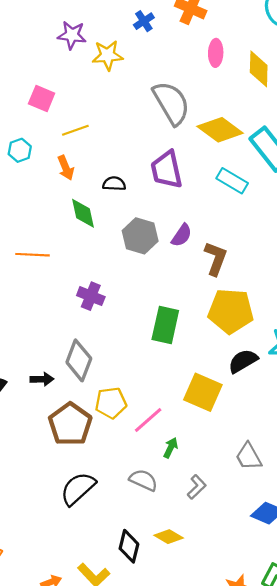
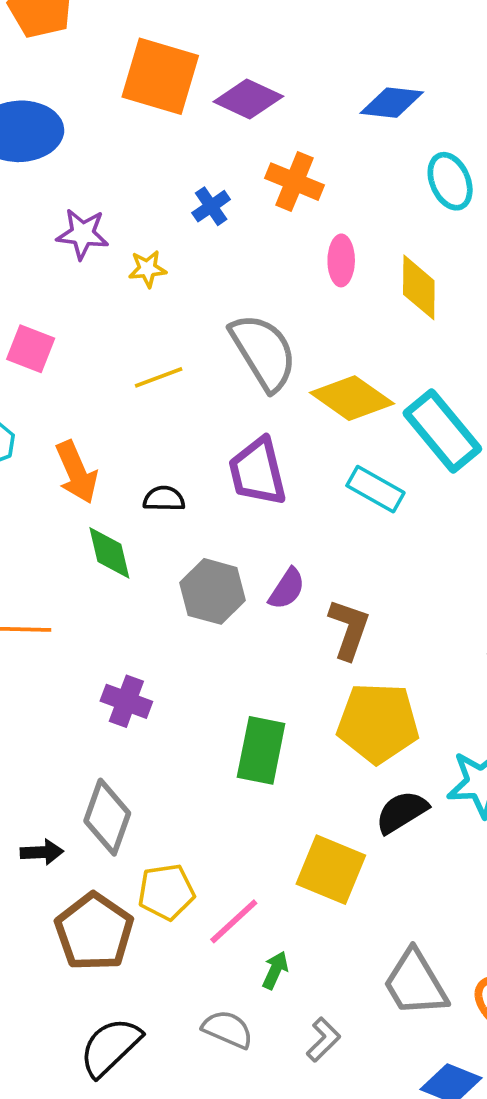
yellow star: (108, 55) -> (147, 269), size x0.7
yellow line: (75, 130) -> (159, 377), moved
orange arrow: (66, 168) -> (77, 472), size x1.4
gray trapezoid: (249, 457) -> (415, 983), size x1.4

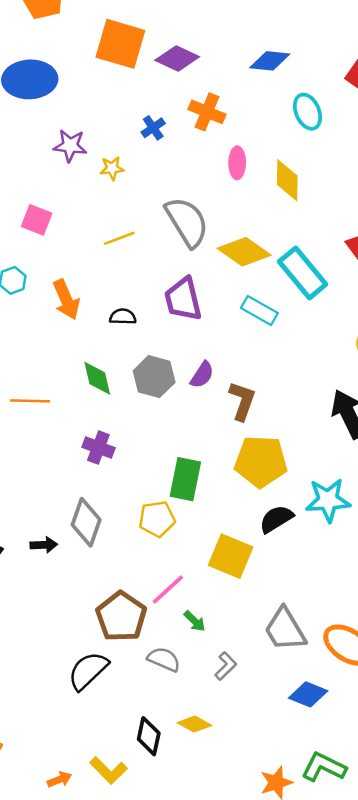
green diamond: (109, 553) -> (97, 378), moved
yellow pentagon: (166, 892) -> (157, 519), moved
brown pentagon: (94, 932) -> (121, 617), moved
green arrow: (275, 970) -> (195, 621), turned 110

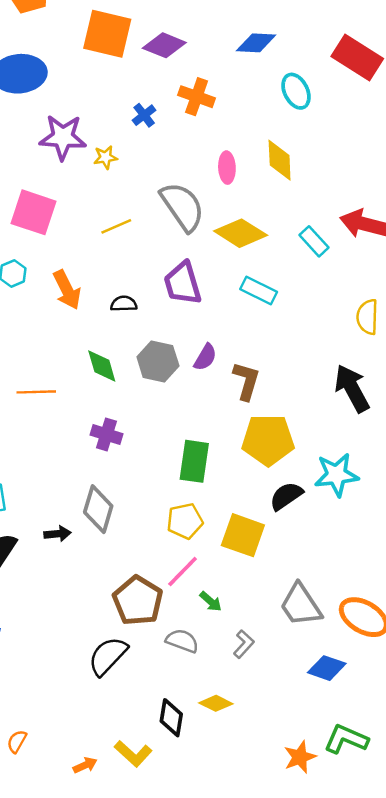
purple star: (70, 146) -> (63, 137), size x1.4
pink ellipse: (237, 163) -> (227, 168), moved
pink square: (37, 220) -> (33, 212), size x1.5
cyan rectangle: (303, 273) -> (314, 241), moved, size x0.6
yellow pentagon: (157, 519) -> (185, 521), moved

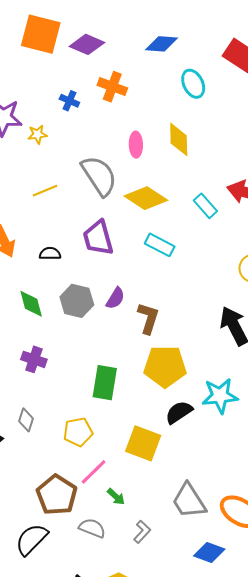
blue cross: (144, 115) -> (69, 101), turned -30
gray diamond: (98, 509) -> (26, 420), size x0.6
yellow pentagon: (185, 521) -> (78, 432), moved

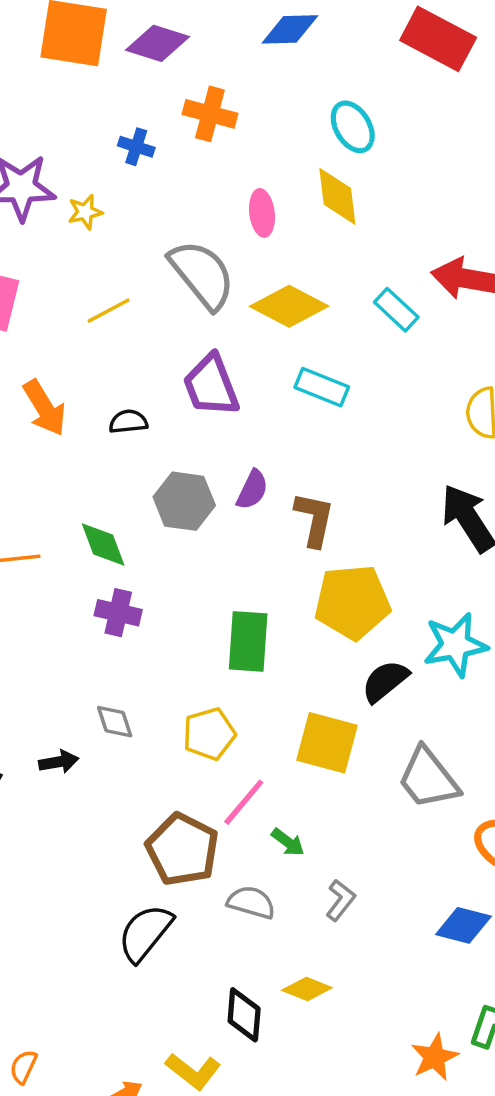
cyan ellipse: (193, 84) -> (353, 127), moved
green diamond: (31, 304) -> (103, 545), moved
gray diamond: (26, 420) -> (115, 722), turned -30
gray trapezoid: (189, 501) -> (428, 778), moved

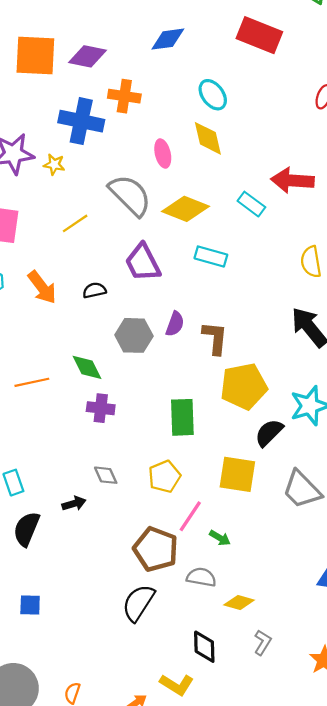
blue cross: (136, 147) -> (81, 121), size x2.0
yellow star: (85, 212) -> (54, 164), turned 30
gray L-shape: (341, 900) -> (263, 642), moved
yellow diamond: (307, 989) -> (239, 603), moved

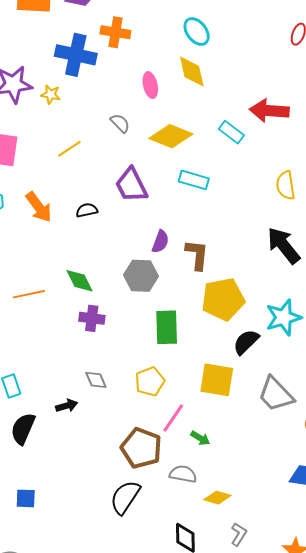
gray semicircle: (130, 195) -> (120, 123), size x0.5
gray hexagon: (134, 335) -> (141, 276), moved

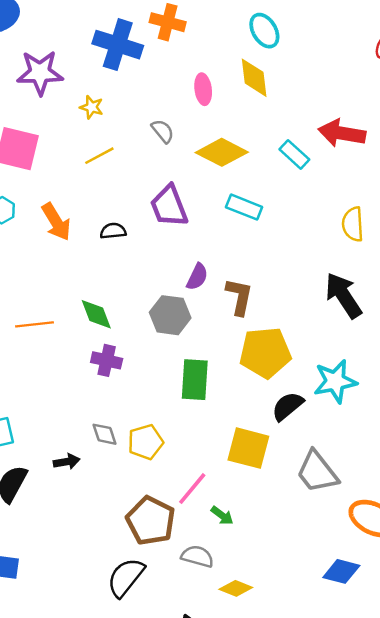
yellow star: (51, 94) -> (92, 107), moved
yellow pentagon: (150, 381) -> (146, 442), moved

